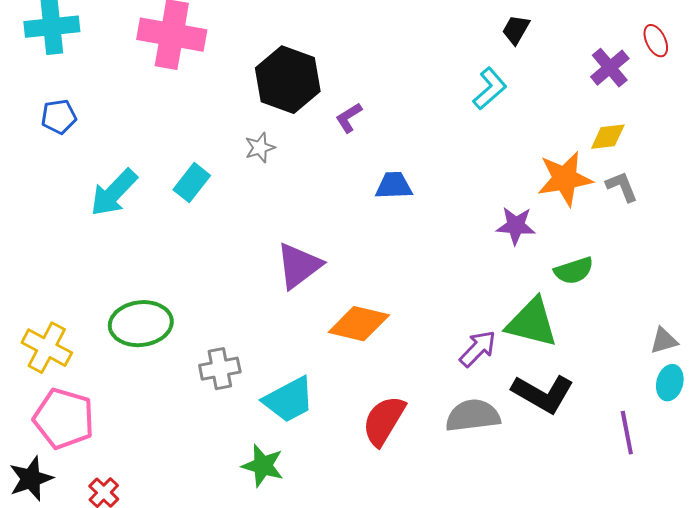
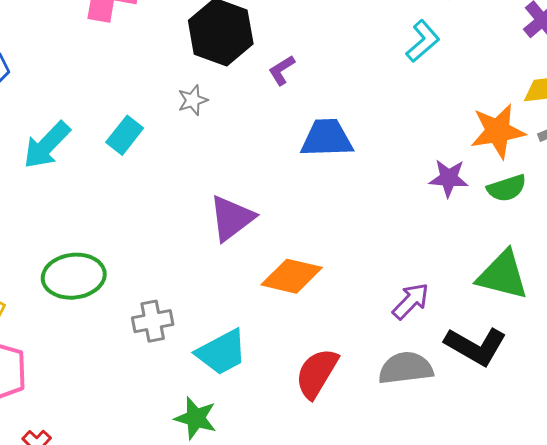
blue trapezoid: (394, 186) -> (327, 138), size x1.4
green semicircle: (574, 271) -> (507, 188), moved
green triangle: (532, 323) -> (503, 275), moved

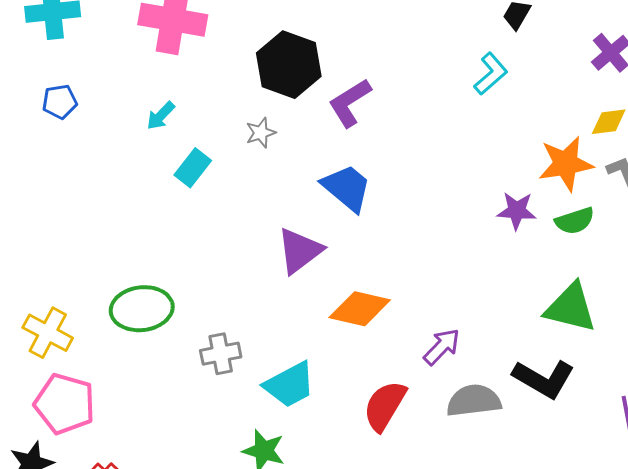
purple L-shape: (282, 70) -> (350, 103), size x1.6
blue trapezoid: (327, 138) -> (347, 188), moved, turned 42
cyan arrow: (47, 145) -> (161, 116), moved, size x0.6
purple arrow: (411, 301) -> (442, 347), moved

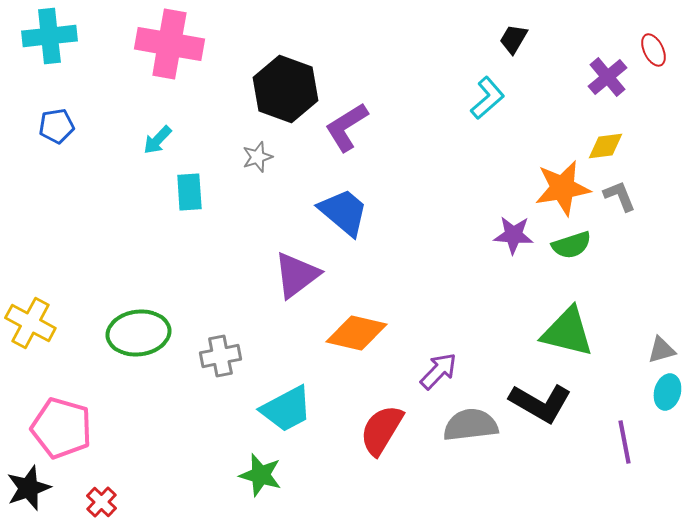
cyan rectangle: (193, 168) -> (189, 192), turned -42
yellow cross: (48, 333) -> (30, 323), moved
gray cross: (221, 354) -> (220, 356), moved

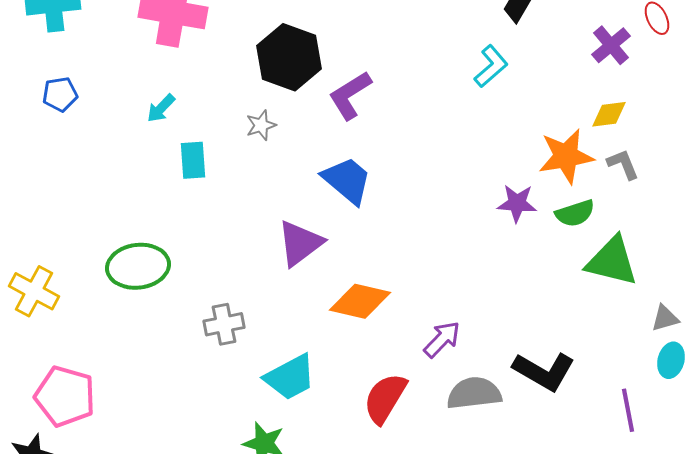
green triangle: (567, 332) -> (612, 261), moved
green ellipse: (138, 333) -> (138, 266), moved

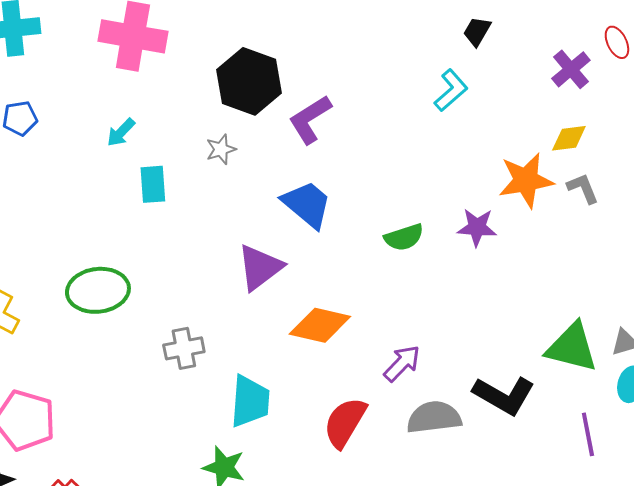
green semicircle: (575, 213) -> (404, 237), moved
green triangle: (612, 261) -> (572, 347), moved
cyan trapezoid: (290, 377) -> (250, 401), turned -58

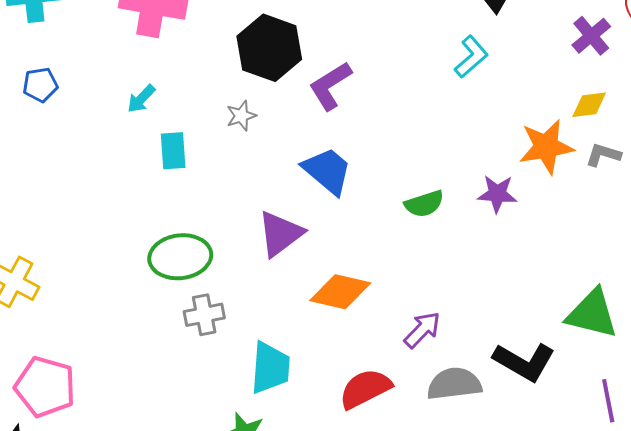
gray L-shape: (583, 188) -> (603, 155), turned -51
green ellipse: (98, 290) -> (180, 257), moved
red semicircle: (345, 422) -> (365, 389), turned 32

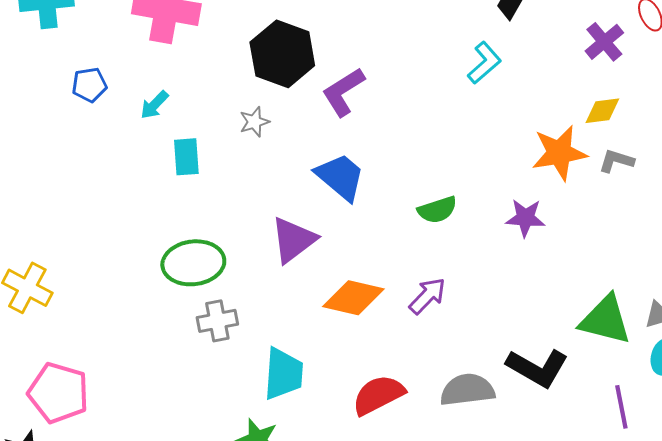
blue pentagon: (40, 85) -> (89, 85), moved
purple star: (497, 194) -> (525, 218), moved
purple arrow: (422, 330) -> (427, 296), moved

